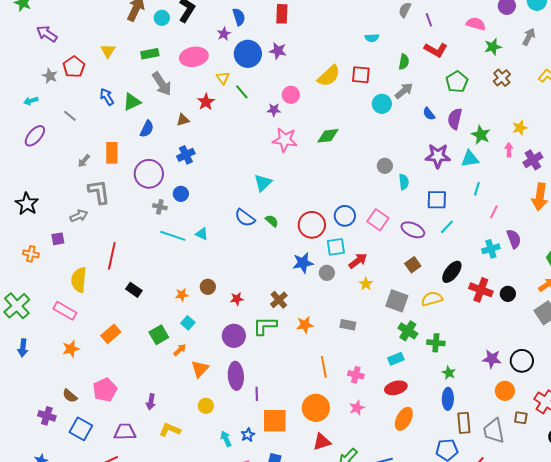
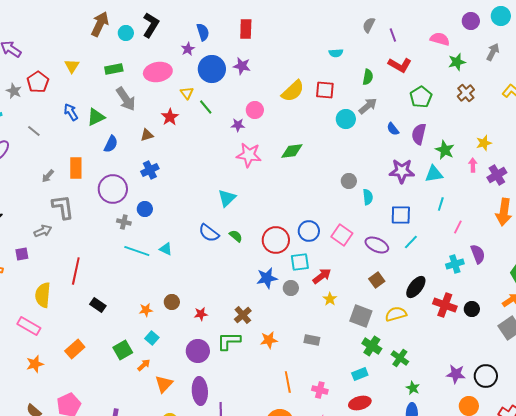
green cross: (436, 343) -> (400, 358), turned 30

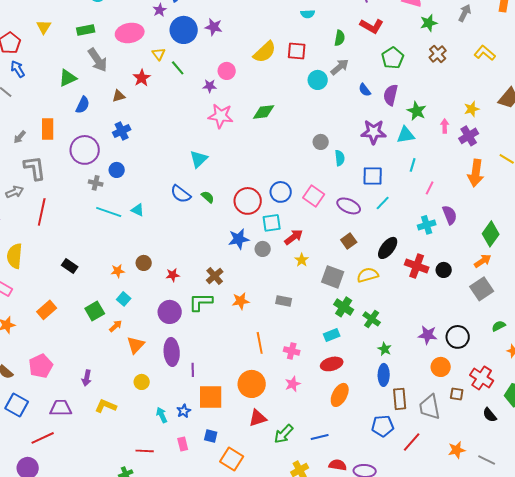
blue arrow: (71, 112) -> (18, 69), moved
yellow star: (484, 143) -> (472, 109), moved
red line: (76, 271) -> (42, 212), moved

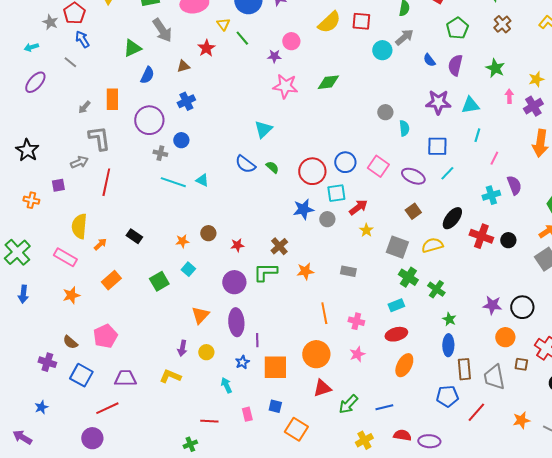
green star: (417, 111) -> (495, 68), moved
orange arrow: (116, 326) -> (100, 244), moved
purple arrow: (87, 378) -> (182, 348), moved
blue star: (184, 411) -> (242, 362), moved

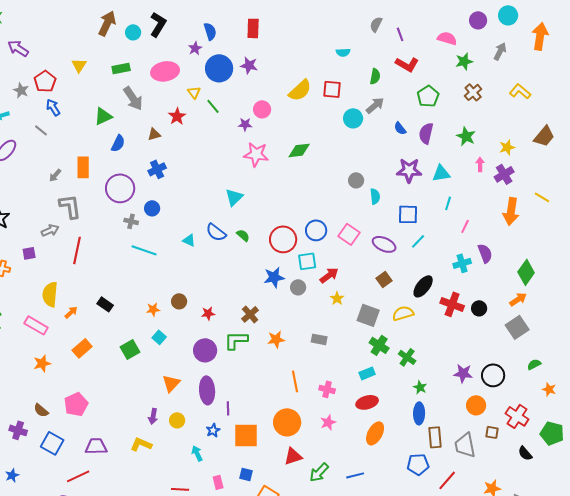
cyan triangle: (202, 180) -> (189, 240), moved

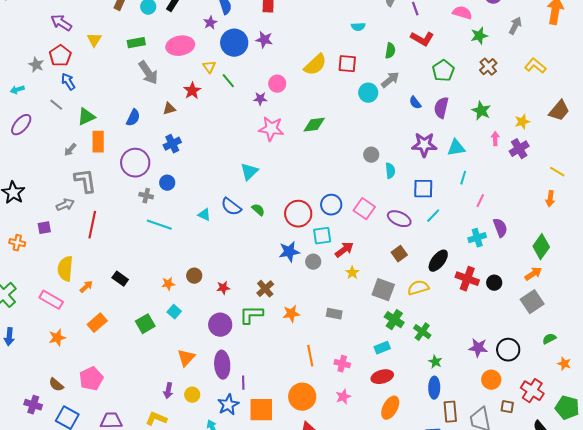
purple arrow: (18, 48) -> (61, 23), moved
green triangle: (103, 116) -> (86, 117), moved
orange arrow: (511, 211) -> (550, 199), moved, size x0.6
blue star: (213, 430) -> (228, 405), size x1.5

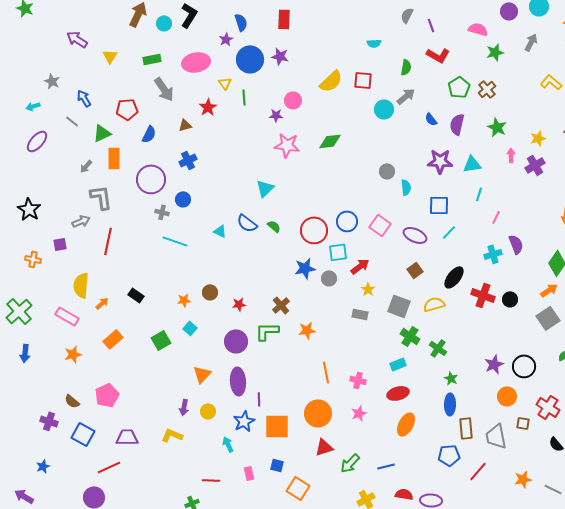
red pentagon: (60, 56) -> (127, 109), moved, turned 30
brown cross: (488, 67) -> (487, 89), moved
green line: (228, 81) -> (244, 97), turned 35
gray rectangle: (334, 314) -> (360, 314), moved
purple star: (478, 348) -> (494, 364), turned -30

